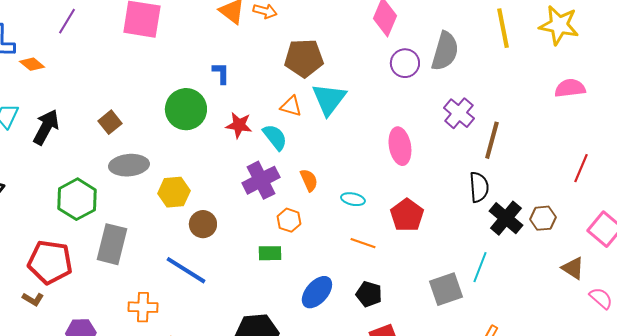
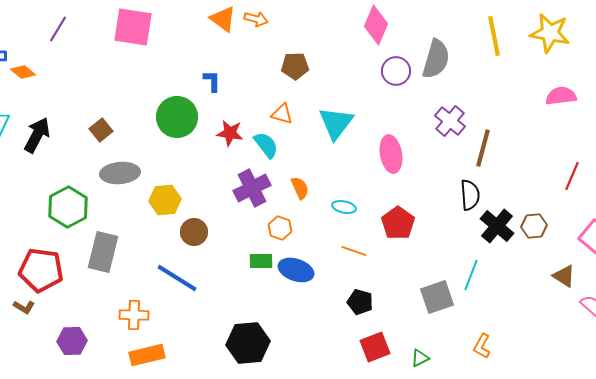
brown pentagon: (304, 58) -> (295, 66), size x0.7
cyan triangle: (329, 99) -> (336, 123), moved
blue ellipse: (317, 292) -> (296, 270), moved, turned 68

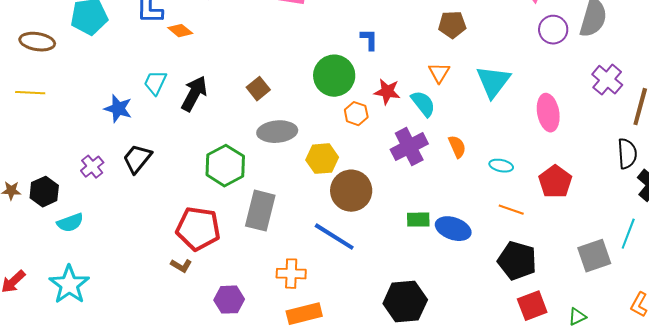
orange triangle: (282, 114) -> (439, 73), turned 45
orange hexagon: (280, 228) -> (356, 114), moved
brown circle: (194, 232) -> (351, 191), size x1.5
black pentagon: (360, 302) -> (517, 261), size x1.5

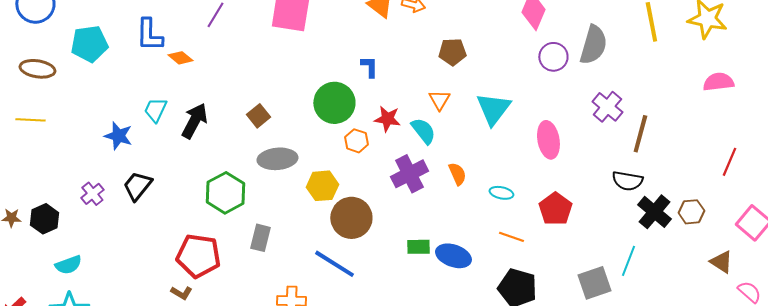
black semicircle: (627, 154) -> (627, 181), turned 104
gray rectangle: (260, 211) -> (260, 238), size x0.7
cyan semicircle: (70, 223) -> (68, 265), moved

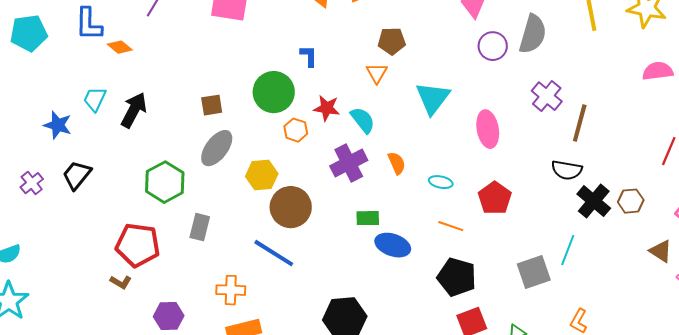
orange triangle: (439, 100) -> (377, 73), moved
brown square: (258, 116) -> (212, 105), moved, turned 30
gray ellipse: (277, 159) -> (217, 148), turned -48
green rectangle: (418, 247) -> (368, 218), moved

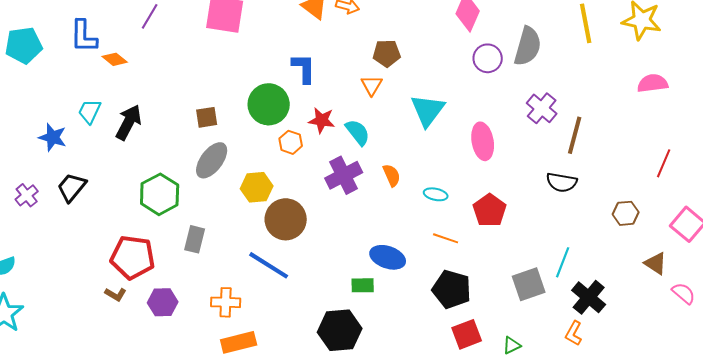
blue L-shape: (309, 56) -> (304, 68), size x1.4
black cross: (594, 201) -> (589, 297), moved
green rectangle: (368, 218) -> (363, 285), moved
purple hexagon: (169, 316) -> (163, 302), moved

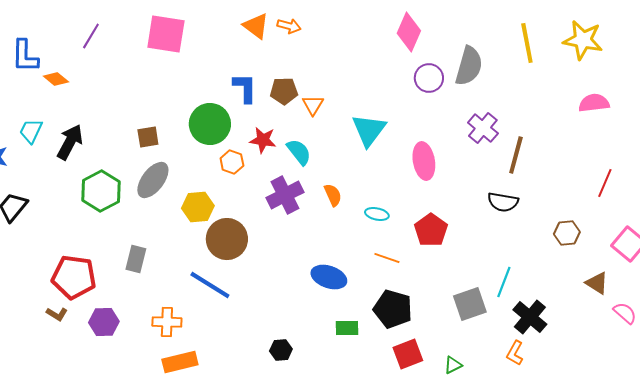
brown pentagon: (387, 53) -> (284, 91), moved
green hexagon: (160, 194) -> (101, 191), moved
green rectangle: (363, 285) -> (347, 328), moved
black hexagon: (340, 330) -> (281, 350), size x0.5

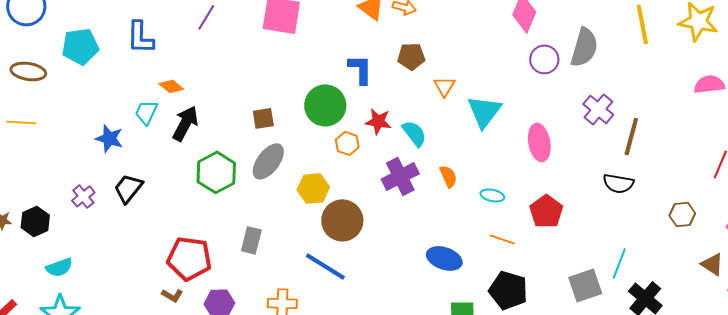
orange diamond: (56, 79) -> (171, 86), moved
brown pentagon: (284, 91) -> (411, 56), moved
orange triangle: (313, 105) -> (444, 86), moved

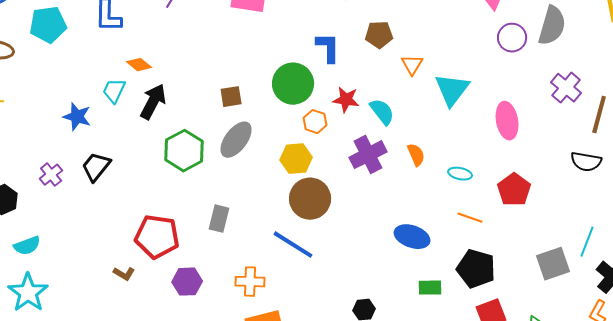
yellow hexagon: (313, 188) -> (296, 159), moved
brown L-shape: (172, 295) -> (124, 274), moved

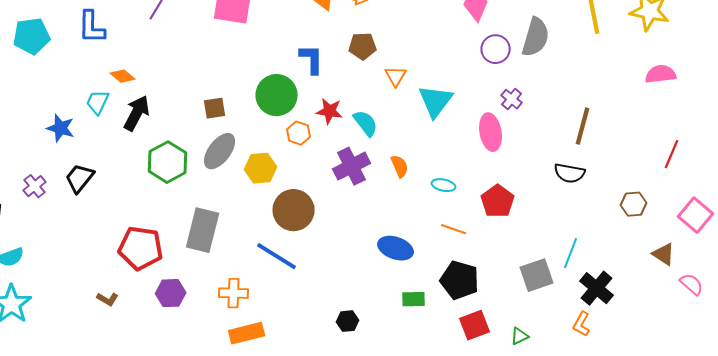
purple cross: (566, 88) -> (512, 99), moved, size x0.7
yellow hexagon: (296, 159) -> (261, 168), moved
gray rectangle: (219, 219) -> (203, 230), size x1.6
brown L-shape: (124, 274) -> (108, 299), moved

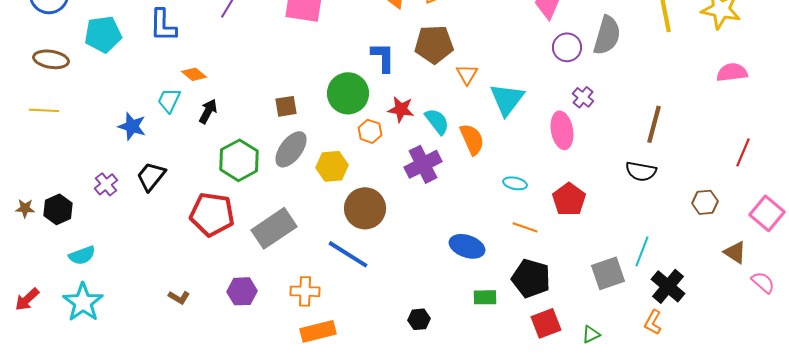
brown pentagon: (363, 46) -> (434, 44), size x1.4
black arrow: (137, 113) -> (208, 111), size x0.7
orange semicircle: (400, 166) -> (472, 139), moved, size x1.4
gray rectangle: (203, 230) -> (274, 228), turned 42
red pentagon: (141, 248) -> (212, 214), moved

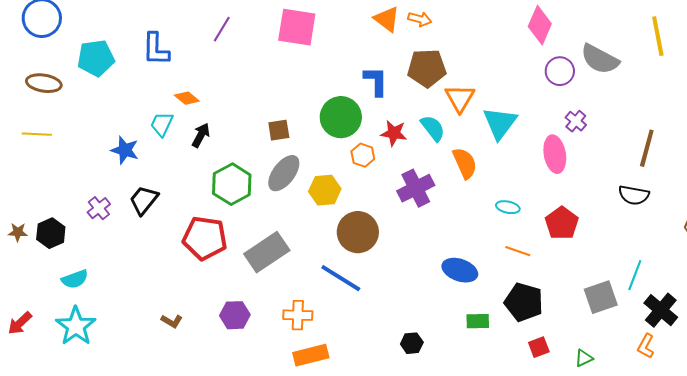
gray semicircle: (607, 35) -> (600, 59), turned 102
orange triangle: (467, 74) -> (460, 98), size x1.4
cyan semicircle: (437, 121) -> (433, 128), moved
red square: (546, 323) -> (539, 347), size x0.7

